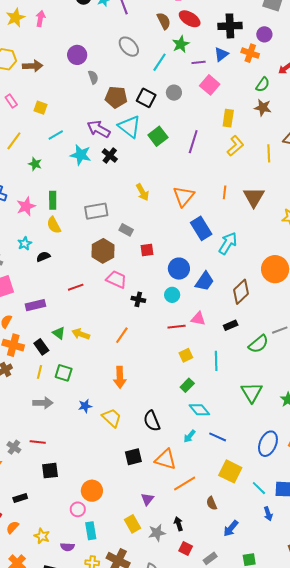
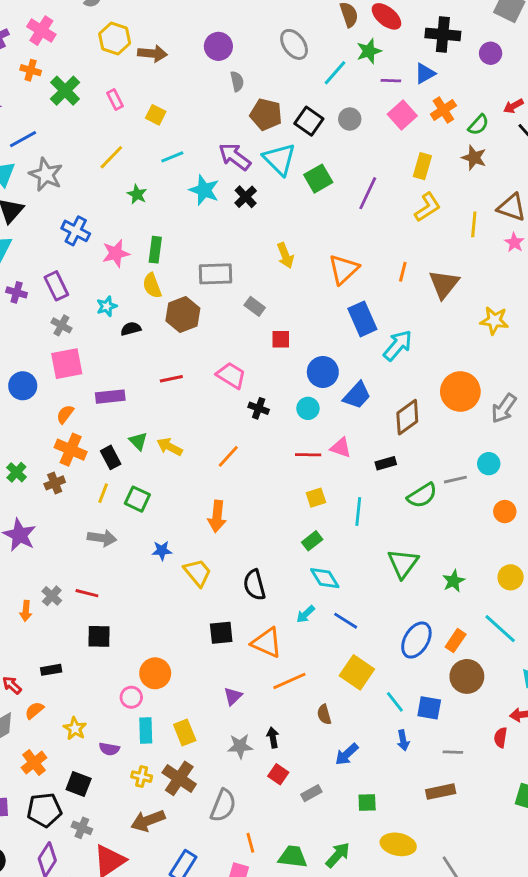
orange cross: (250, 53) -> (443, 110), moved, turned 30
brown hexagon: (103, 251) -> (183, 314), moved
yellow rectangle: (132, 524) -> (185, 733), moved

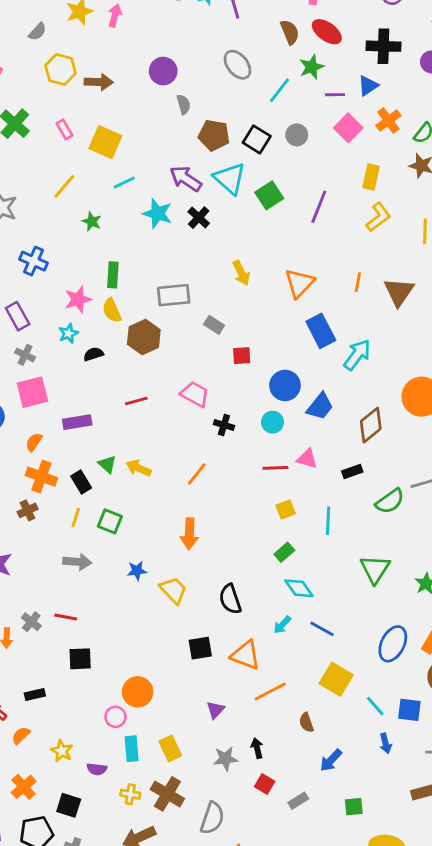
yellow square: (156, 115) -> (105, 142), size x1.6
pink star: (116, 253) -> (78, 299), moved

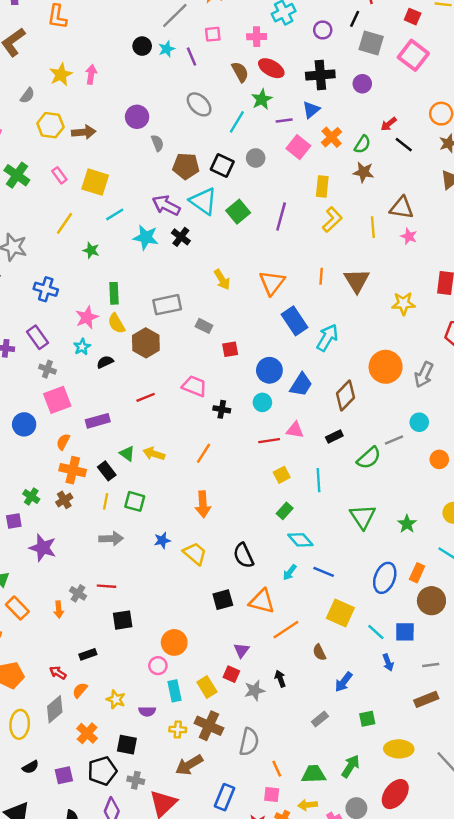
red square: (265, 784) -> (231, 674), moved

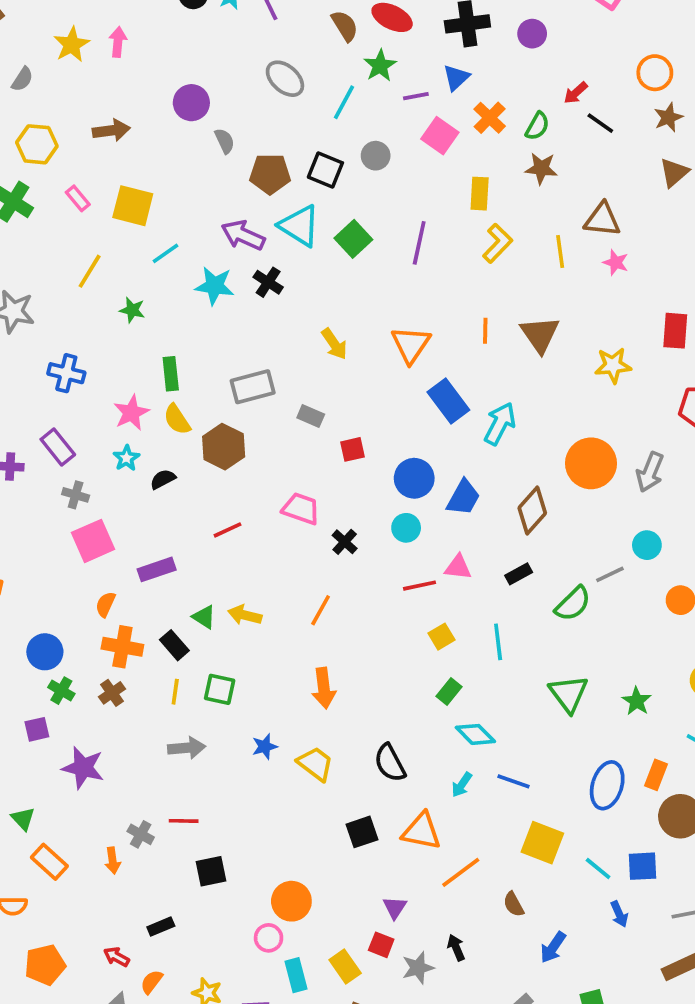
yellow hexagon: (50, 125) -> (37, 144), moved
black cross: (222, 409) -> (345, 542), turned 35
blue circle: (24, 424) -> (45, 652), moved

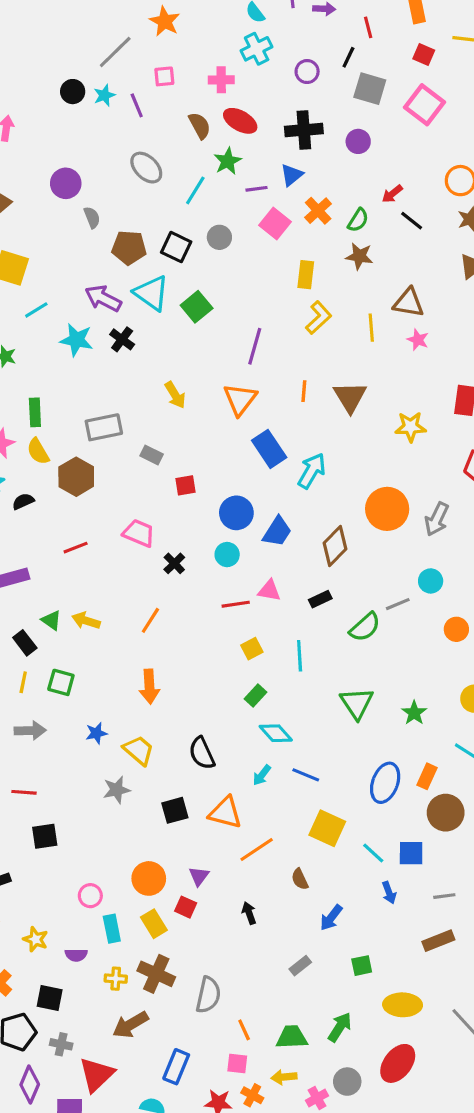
purple line: (419, 243) -> (255, 346), moved
orange circle: (291, 901) -> (149, 878), moved
gray star: (418, 968) -> (117, 790), moved

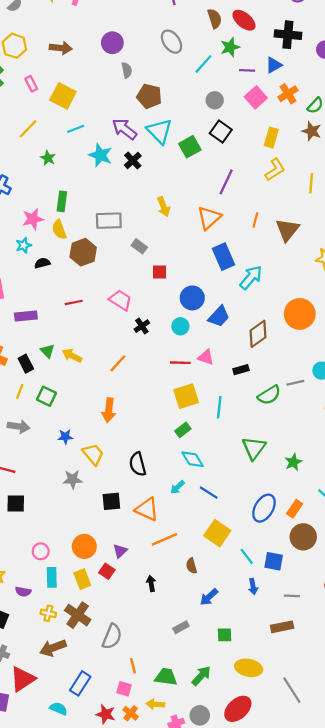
black square: (176, 247) -> (221, 131), moved
yellow square: (252, 649) -> (186, 396), size x1.6

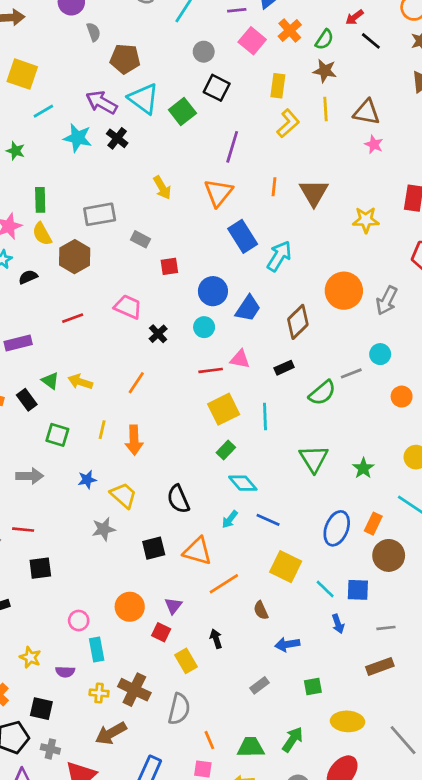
yellow line: (311, 183) -> (326, 109), moved
yellow line: (20, 391) -> (102, 430), moved
yellow rectangle: (82, 579) -> (186, 661), moved
blue arrow: (209, 597) -> (287, 644), turned 42

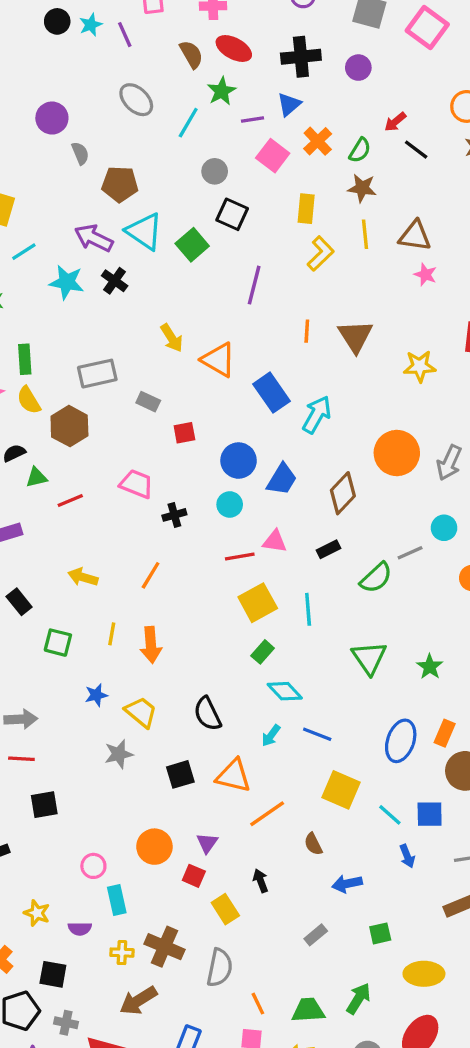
orange triangle: (218, 193) -> (219, 360), moved, turned -36
black cross: (158, 334) -> (174, 515), turned 30
green triangle: (50, 381) -> (36, 477), moved, turned -48
gray arrow: (30, 476) -> (21, 719), moved

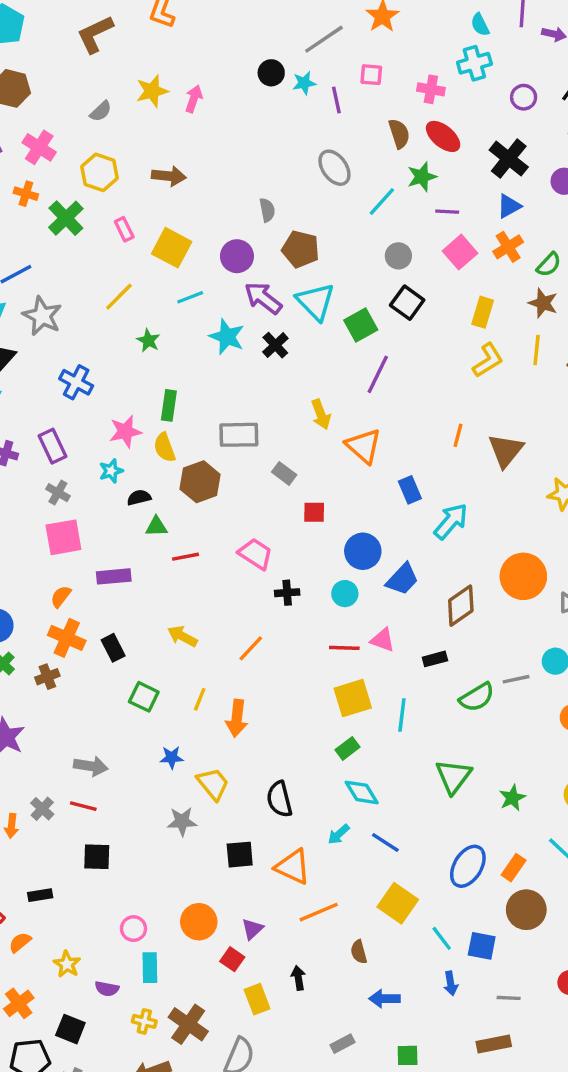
black cross: (301, 57) -> (509, 159), turned 33
blue triangle: (289, 104) -> (509, 206), moved
purple circle: (52, 118) -> (237, 256), moved
purple line: (254, 285) -> (378, 374), moved
blue rectangle: (272, 393) -> (410, 490), size x0.7

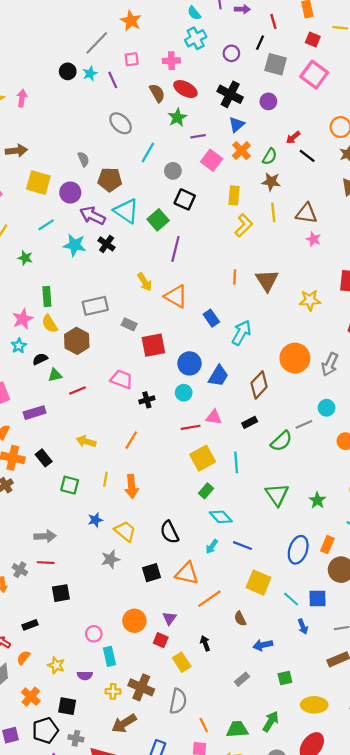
cyan line: (382, 201) -> (148, 152), moved
yellow square: (172, 248) -> (38, 183), moved
red square: (314, 512) -> (153, 345), size x1.6

